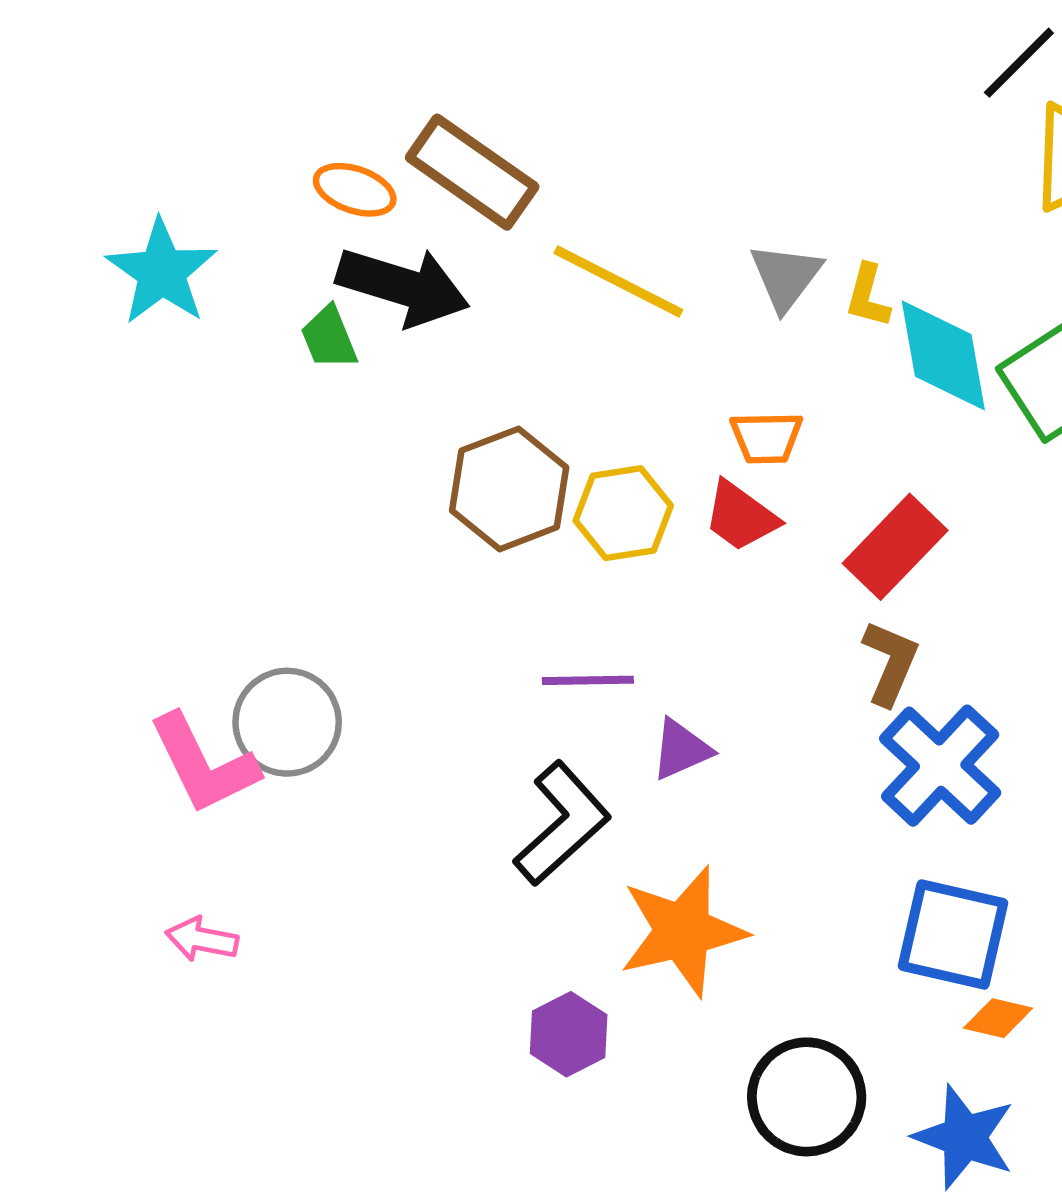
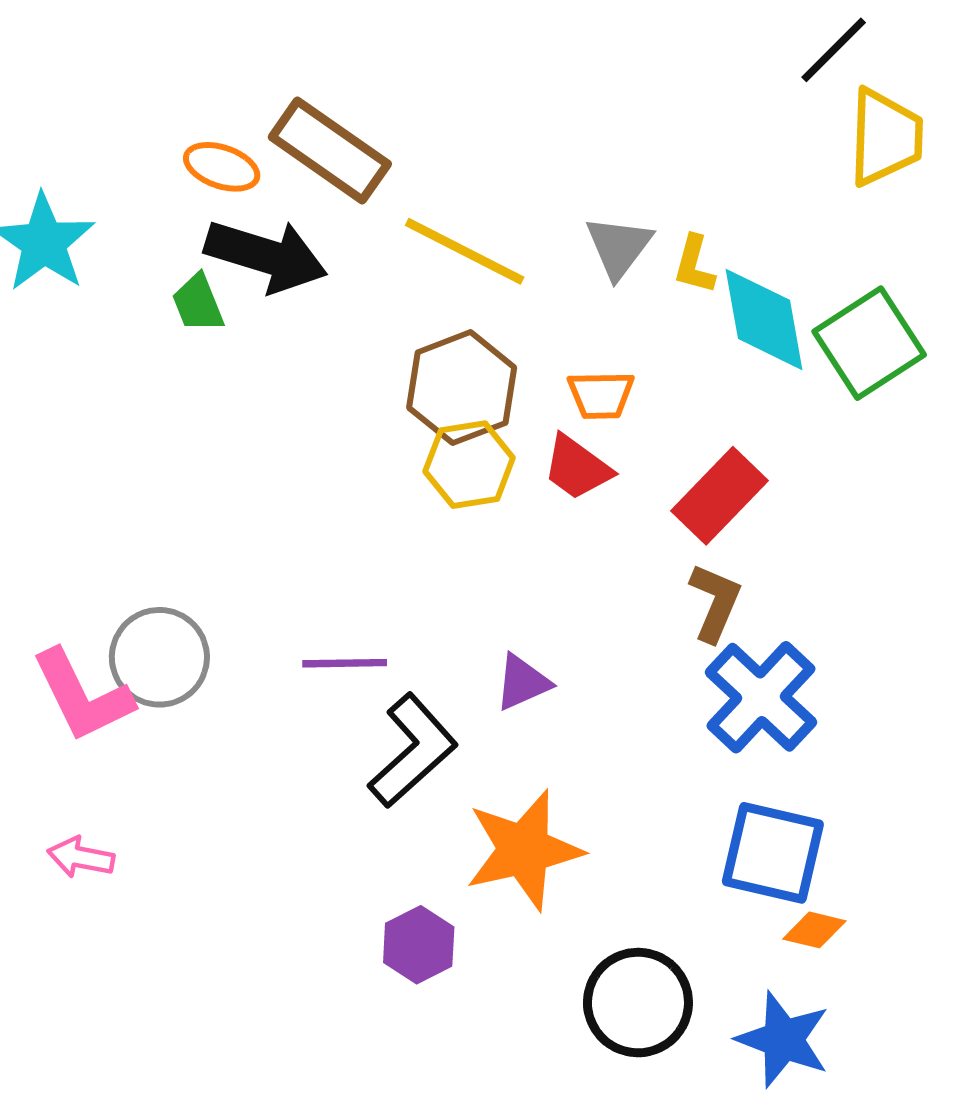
brown hexagon: (509, 489) -> (462, 388), moved
purple line: (588, 680) -> (345, 663), moved

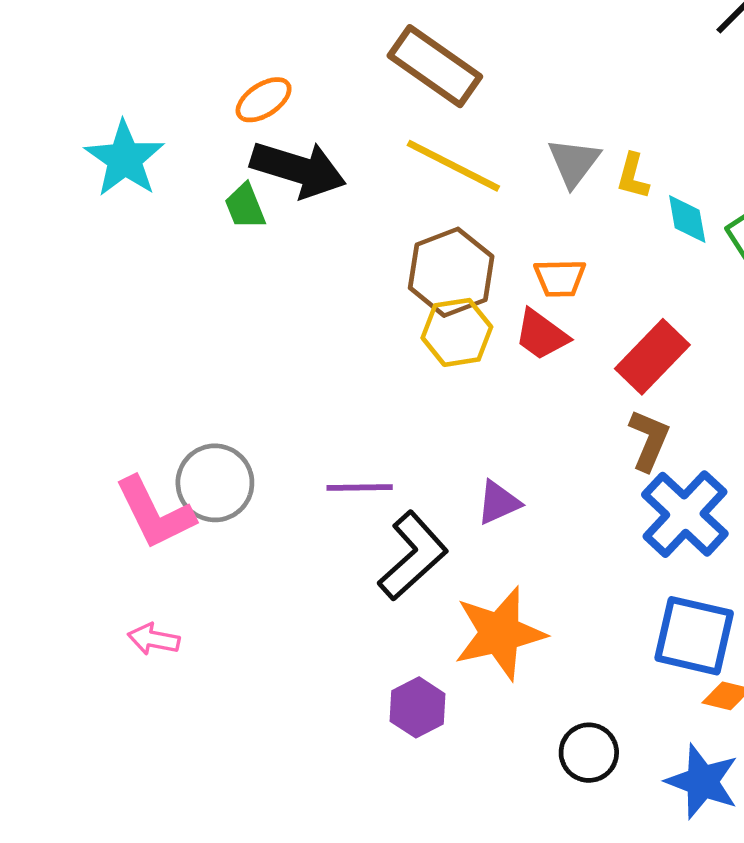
brown rectangle: (330, 151) -> (435, 66), moved
orange ellipse: (222, 167) -> (264, 100), turned -52
cyan diamond: (764, 319) -> (687, 219), size x0.6
black circle: (638, 1003) -> (589, 753), size x0.7

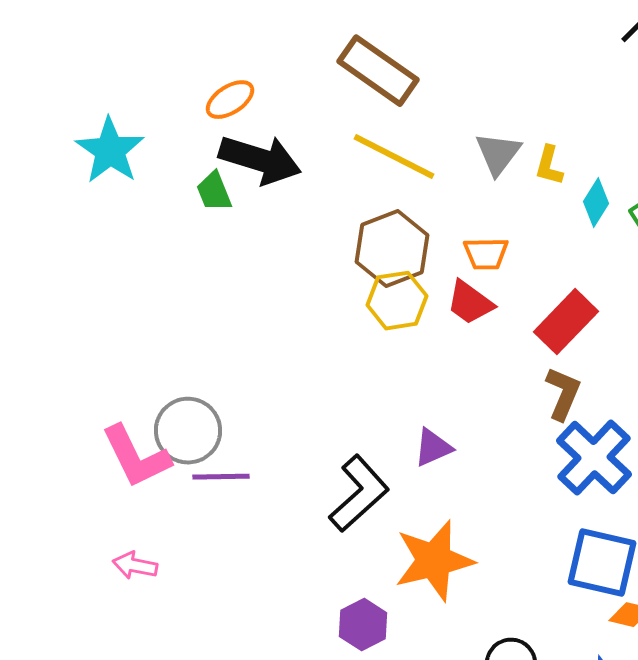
cyan diamond: (687, 219) -> (596, 203), turned 42
purple line: (360, 488) -> (221, 477), moved

